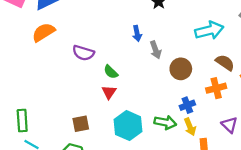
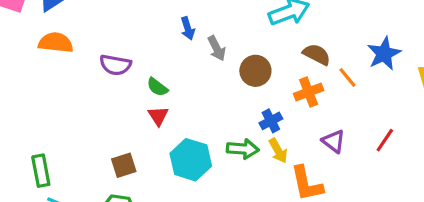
orange semicircle: (43, 32) -> (56, 43), turned 45

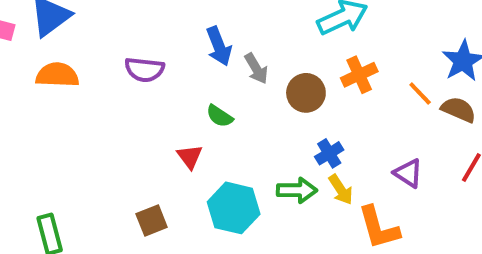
blue arrow: (188, 28) -> (219, 46), size x1.4
brown semicircle: (317, 54) -> (459, 110), moved
purple semicircle: (115, 65) -> (144, 70), moved
green semicircle: (157, 87) -> (220, 116), moved
orange cross: (309, 92) -> (359, 75), moved

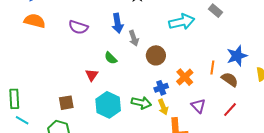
orange cross: (359, 75) -> (185, 77), moved, turned -30
orange line: (420, 93) -> (212, 68), turned 40

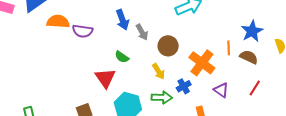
orange semicircle: (35, 21) -> (58, 21), moved
red triangle: (92, 75) -> (105, 78), size x1.5
orange cross: (185, 77) -> (202, 63), size x1.4
blue cross: (161, 88) -> (184, 86), moved
yellow arrow: (163, 107) -> (159, 71), moved

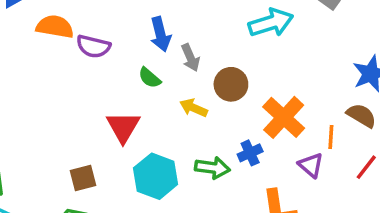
orange line: (229, 48) -> (331, 137), moved
green semicircle: (122, 57) -> (150, 78), moved
yellow arrow: (159, 71) -> (194, 108), moved, turned 140

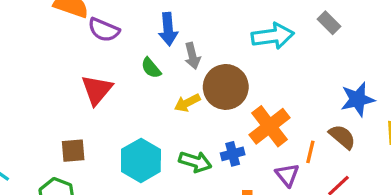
brown circle: (231, 84) -> (226, 87), size x1.4
yellow arrow: (194, 108) -> (187, 103), turned -60
red triangle: (123, 127) -> (97, 90), moved

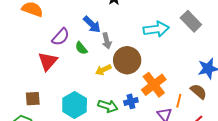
gray rectangle: (329, 23) -> (191, 21), size x1.5
blue arrow: (168, 29) -> (92, 24), turned -42
purple semicircle: (104, 30) -> (61, 37), moved, turned -72

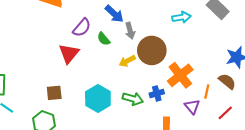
cyan arrow: (156, 29) -> (182, 17), size x0.7

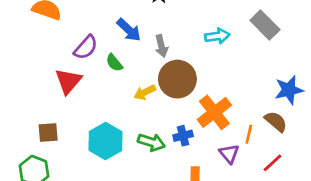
gray arrow: (130, 31) -> (161, 46), moved

